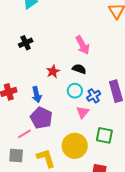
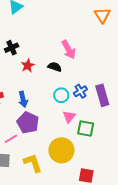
black semicircle: (79, 69) -> (55, 67), moved
red star: (53, 71) -> (28, 66), moved
blue cross: (94, 96) -> (80, 91), moved
green square: (104, 135) -> (86, 129), moved

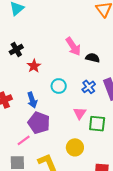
black semicircle: (55, 67) -> (93, 58), moved
cyan circle: (61, 95) -> (59, 86), moved
yellow circle: (61, 150) -> (75, 147), size x0.7

